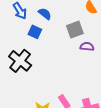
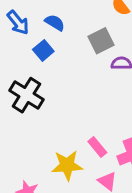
blue square: (35, 32) -> (43, 50), turned 32

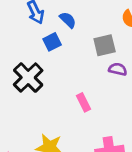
pink rectangle: (97, 147) -> (84, 102), moved

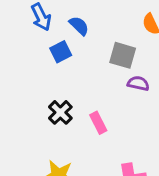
gray square: (105, 45) -> (123, 55), turned 30
black cross: (28, 78) -> (60, 112), moved, size x0.7

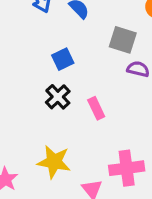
blue square: (61, 52) -> (63, 59), moved

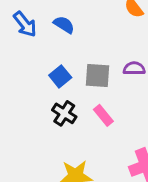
gray square: (123, 40) -> (98, 76), moved

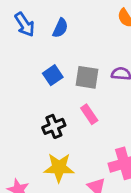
blue semicircle: (64, 25) -> (60, 28), turned 78
black cross: (64, 113) -> (54, 126), moved, turned 30

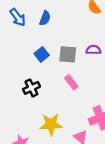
black cross: (54, 126) -> (31, 88), moved

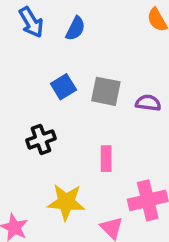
purple semicircle: (93, 50) -> (148, 103), moved
pink rectangle: (71, 82) -> (106, 159), moved, turned 32

